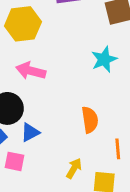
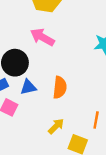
orange semicircle: (90, 120) -> (60, 87), moved

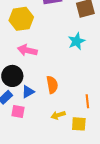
yellow arrow: (56, 126) -> (58, 115), turned -136

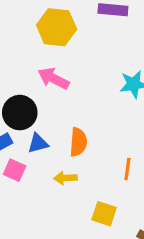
orange line: (87, 101) -> (127, 169), moved
yellow arrow: (58, 115) -> (65, 178), moved

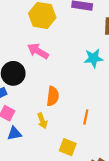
blue triangle: (38, 143) -> (14, 134), moved
yellow arrow: (65, 178) -> (42, 121), turned -112

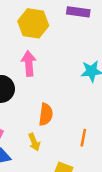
pink arrow: (38, 51) -> (29, 64), turned 55

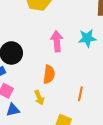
pink arrow: (29, 64) -> (57, 41), moved

